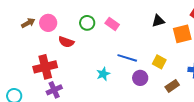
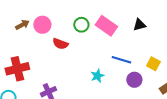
black triangle: (158, 21) -> (139, 25), moved
pink rectangle: (112, 24) -> (106, 26), size x1.5
red cross: (45, 67) -> (17, 69), moved

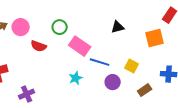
pink rectangle: (106, 26) -> (80, 46), moved

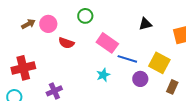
green circle: (60, 27) -> (85, 16), moved
yellow square: (132, 66) -> (159, 63), size x1.5
brown rectangle: (145, 90) -> (172, 87), turned -32

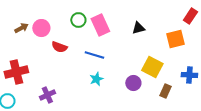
pink rectangle: (107, 43) -> (100, 25), moved, turned 30
blue line: (127, 59) -> (94, 55), moved

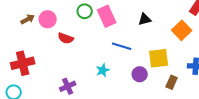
orange square: (175, 39) -> (182, 30), turned -30
blue line: (94, 55) -> (122, 46), moved
yellow square: (152, 67) -> (159, 58), turned -35
purple cross: (47, 95) -> (68, 86), moved

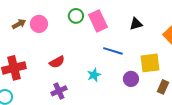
red semicircle: (66, 38) -> (57, 62), moved, turned -49

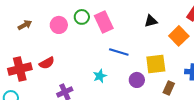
pink circle: (39, 24) -> (59, 25), moved
black triangle: (136, 24) -> (151, 21), moved
red semicircle: (57, 62) -> (47, 63), moved

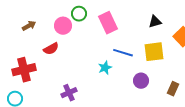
green circle: (82, 17) -> (79, 14), moved
red semicircle: (47, 63) -> (51, 49), moved
yellow square: (156, 64) -> (154, 52), moved
cyan star: (100, 76) -> (105, 68), moved

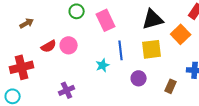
black triangle: (155, 22) -> (153, 19), size x1.6
pink circle: (63, 26) -> (69, 45), moved
blue line: (123, 53) -> (121, 50), turned 66

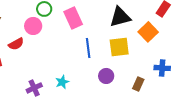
pink circle: (69, 45) -> (33, 26), moved
cyan star: (103, 65) -> (62, 82), moved

